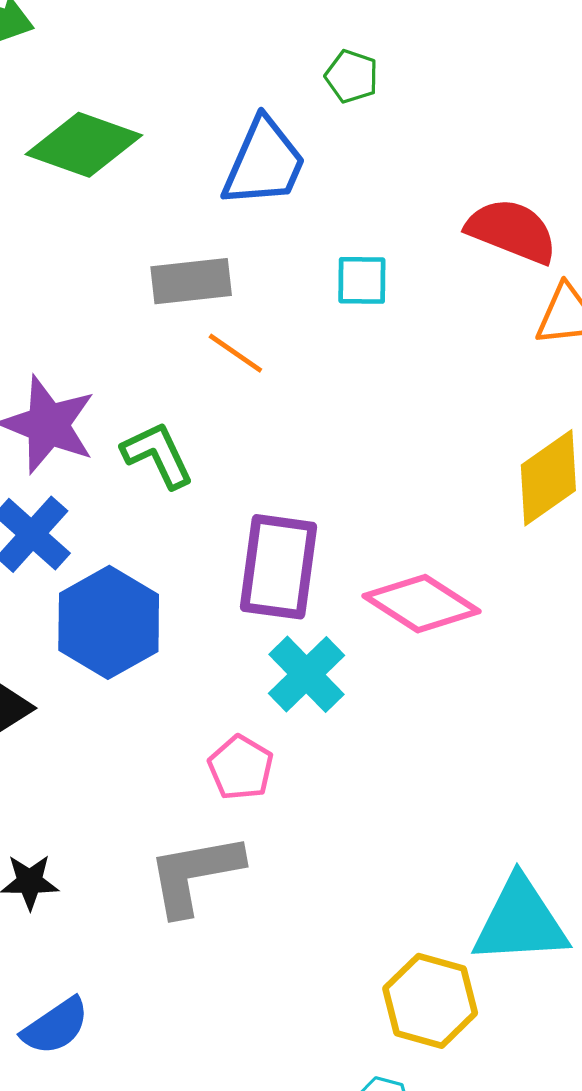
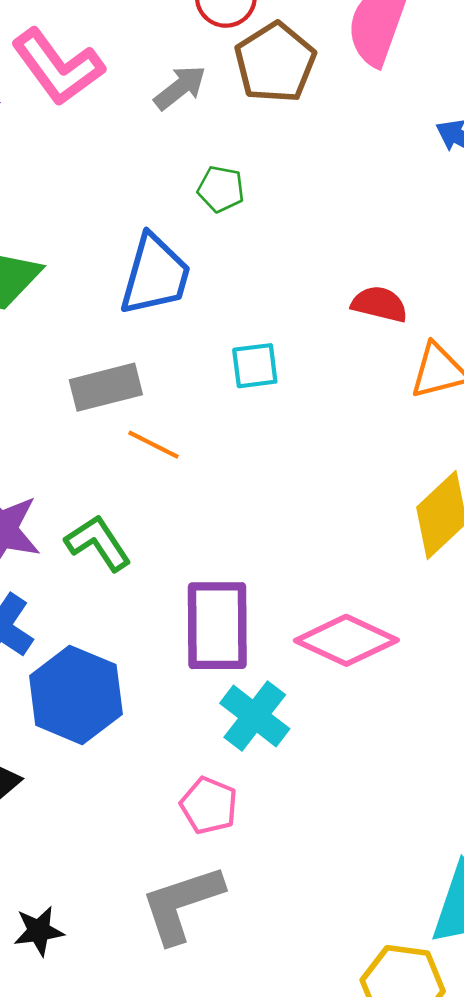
red semicircle: (512, 231) -> (379, 304), size x0.7

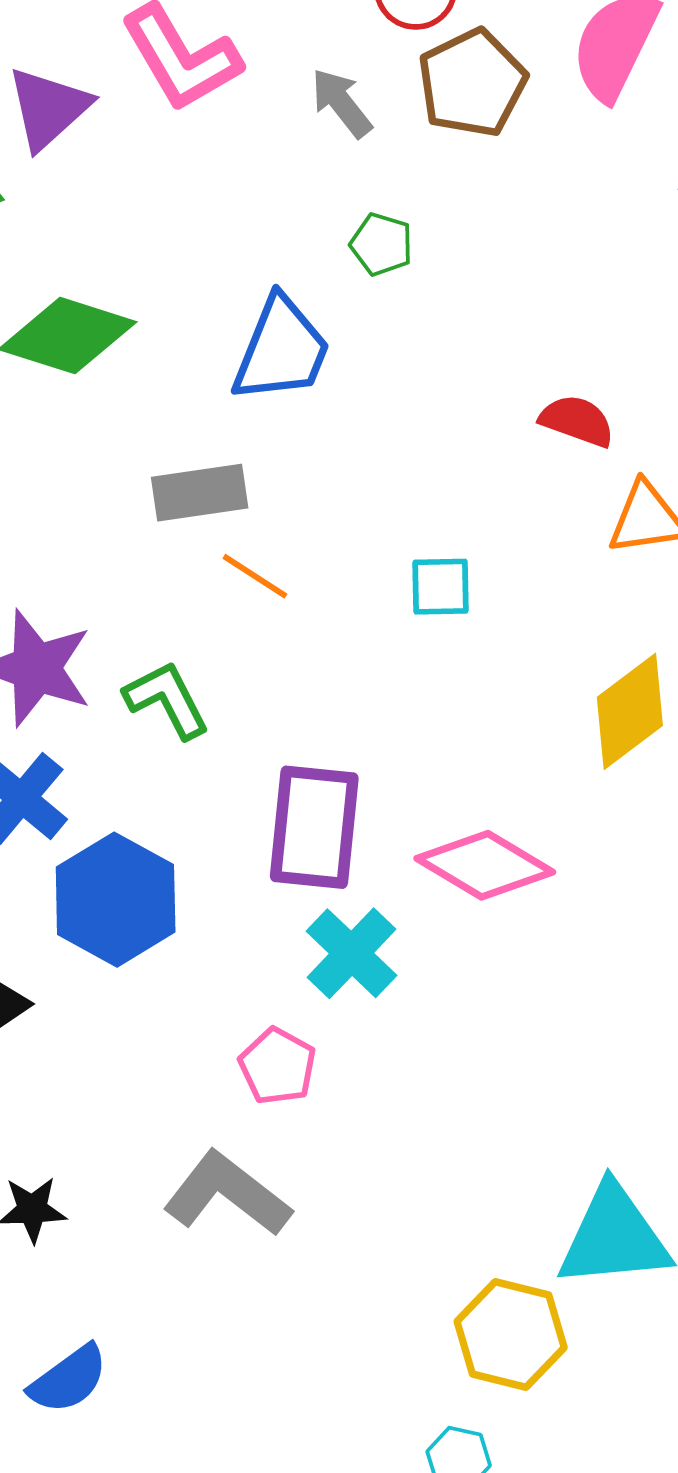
gray arrow: (180, 88) -> (341, 103), turned -96
cyan square: (255, 366) -> (441, 587), moved
gray L-shape: (182, 904) -> (227, 1194), turned 50

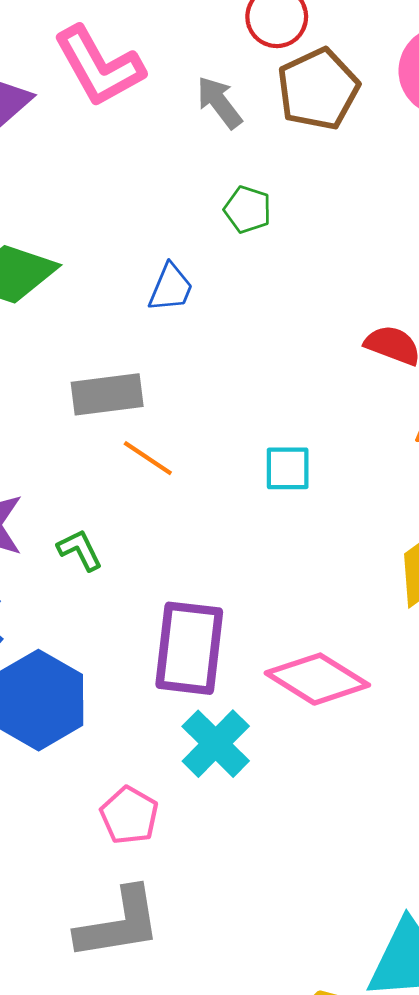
blue trapezoid: (281, 350) -> (171, 288), size x0.6
green L-shape: (167, 700) -> (80, 550), size x0.7
pink pentagon: (278, 1066) -> (129, 815), moved
gray L-shape: (227, 1194) -> (119, 924), turned 132

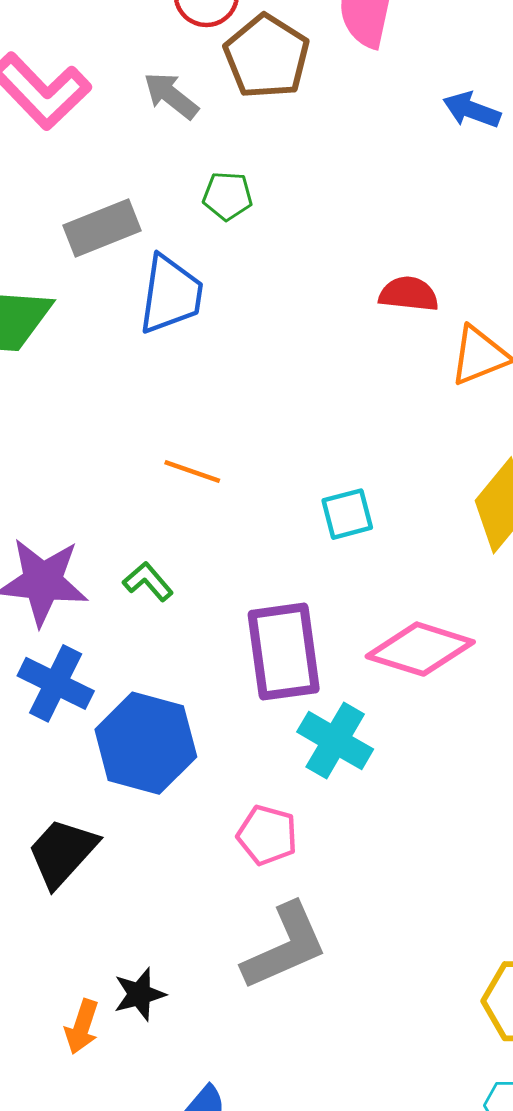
blue trapezoid: (171, 288) -> (171, 294), size x1.5
gray rectangle: (107, 394) -> (102, 228), moved
cyan square: (288, 468) -> (347, 514), moved

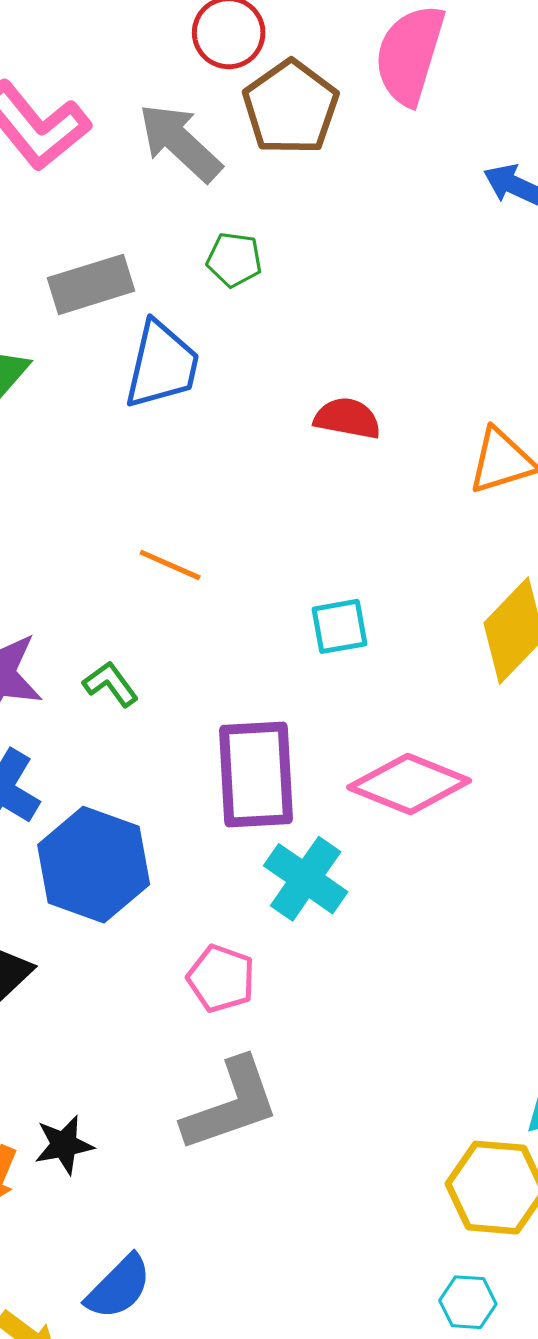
gray arrow: (171, 96) -> (180, 142), size x1.4
red semicircle: (409, 294) -> (347, 418), moved

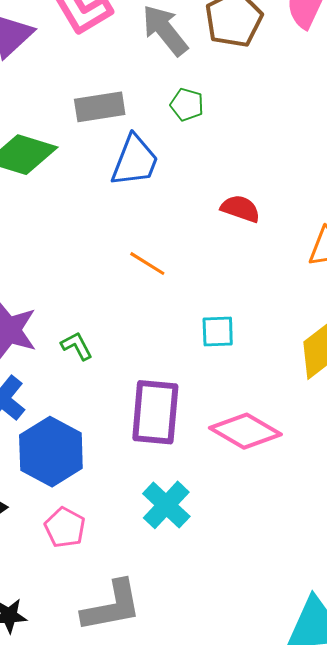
orange line: (170, 565) -> (147, 264), moved
cyan cross: (306, 879) -> (166, 505), moved
pink pentagon: (221, 978) -> (65, 528), moved

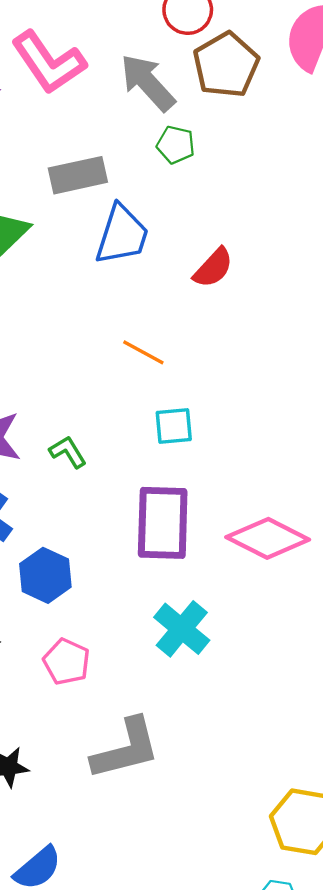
green pentagon: (187, 105) -> (176, 145), moved
red semicircle: (240, 209) -> (213, 268), moved, turned 117
cyan square: (218, 332) -> (174, 426), moved
blue hexagon: (51, 452) -> (45, 575), size x0.7

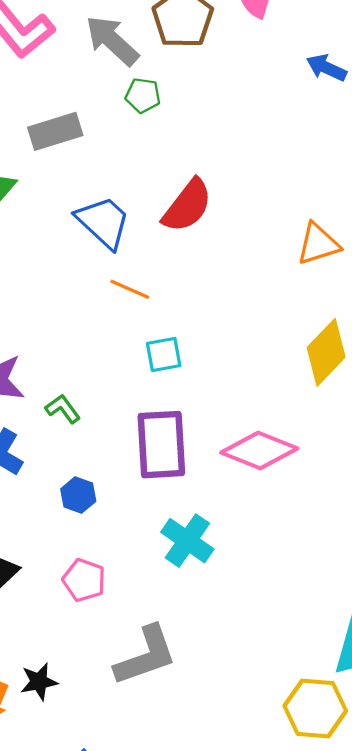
blue trapezoid: (122, 235) -> (103, 222), moved, turned -60
red semicircle: (213, 268) -> (187, 206), size x1.4
green L-shape: (68, 452) -> (63, 409), moved
blue hexagon: (45, 575) -> (78, 495), moved, size x0.7

